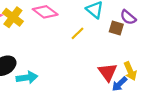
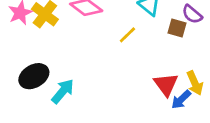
cyan arrow: (27, 78) -> (63, 91), turned -42

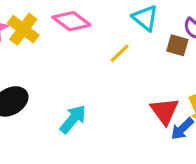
cyan arrow: (63, 91) -> (73, 119), moved

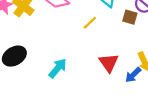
red triangle: (165, 111) -> (109, 63), moved

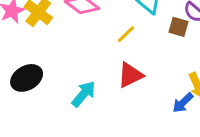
red triangle: (109, 63) -> (130, 75), moved, turned 40

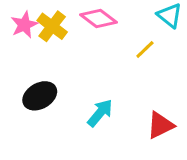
red triangle: (130, 75) -> (160, 125), moved

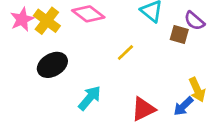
yellow line: (145, 49) -> (125, 52), moved
black ellipse: (40, 96) -> (52, 65), moved

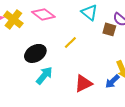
black ellipse: (52, 65) -> (35, 53), moved

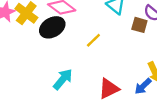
black ellipse: (35, 53) -> (52, 27), moved

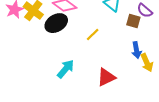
blue arrow: (143, 86) -> (136, 50), moved, turned -56

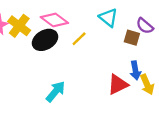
yellow line: (93, 35) -> (79, 39), moved
red triangle: (106, 77) -> (118, 84), moved

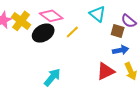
blue arrow: (135, 70) -> (121, 50), moved, turned -91

